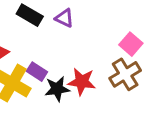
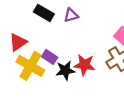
purple triangle: (64, 18) -> (71, 15), turned -42

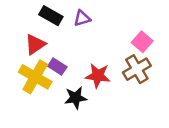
red triangle: (18, 42) -> (35, 44), moved
black star: (65, 70) -> (76, 98), moved

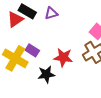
red triangle: (35, 44) -> (15, 19), moved

